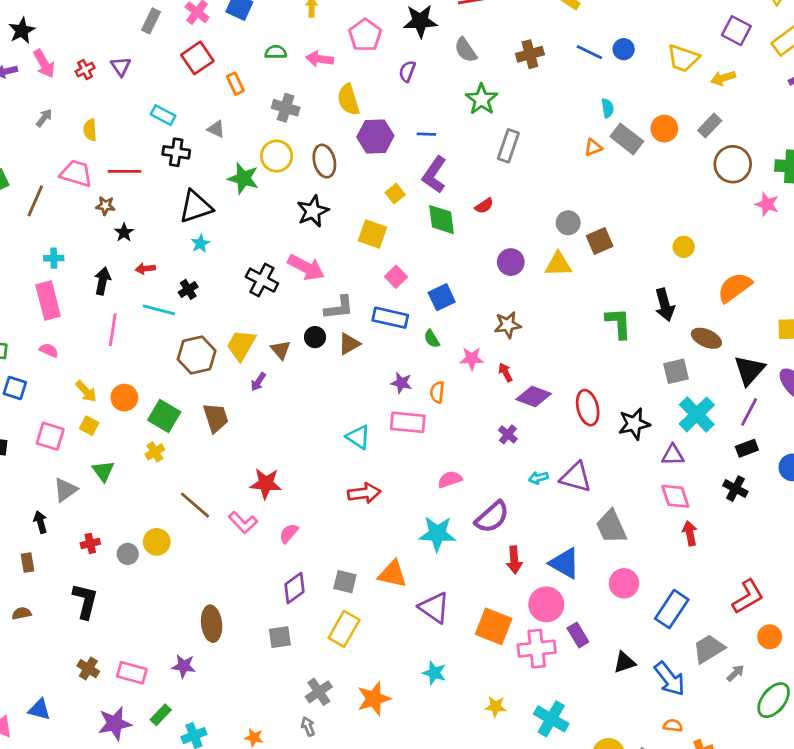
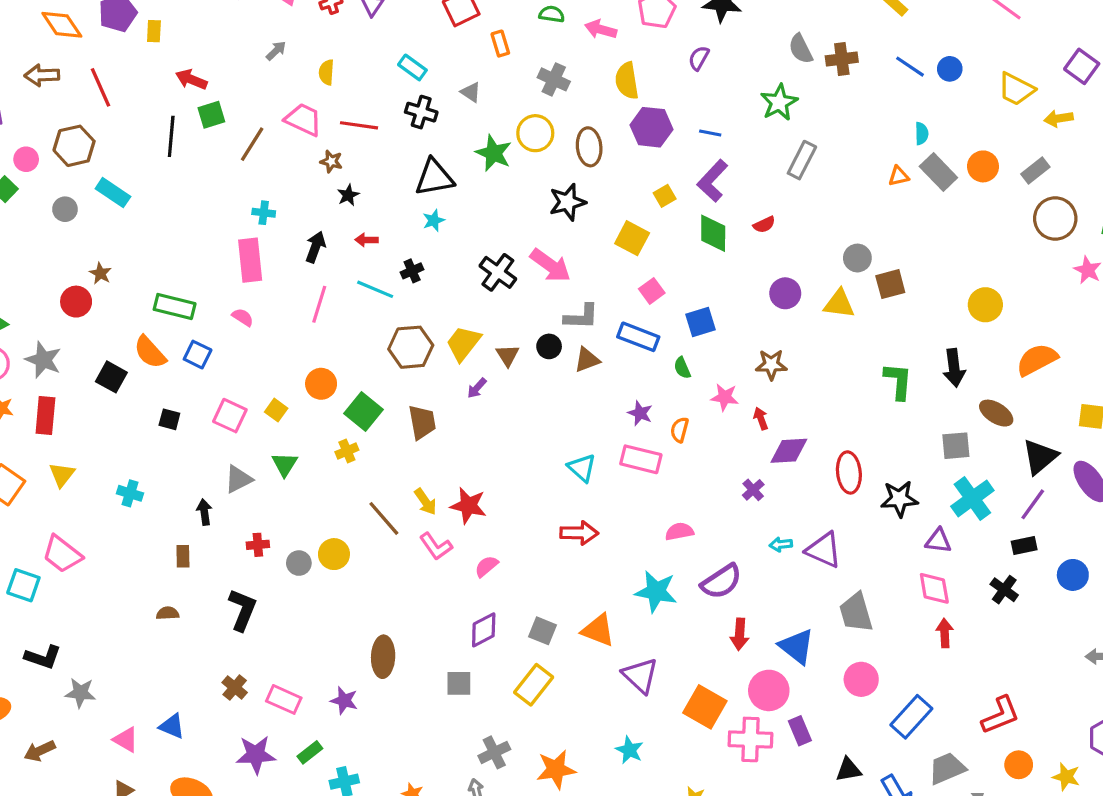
gray semicircle: (466, 50) -> (801, 49), moved
yellow circle: (684, 247) -> (985, 305), size x1.4
yellow arrow: (86, 391) -> (426, 502), moved
purple diamond: (534, 396) -> (789, 451), turned -32

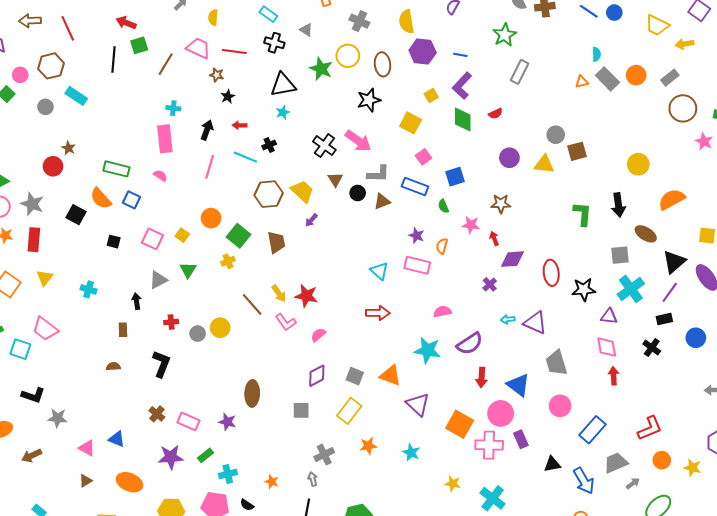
yellow trapezoid: (463, 343) -> (302, 191), turned 95
brown triangle: (508, 355) -> (335, 179), moved
orange star: (556, 769) -> (368, 446), moved, size x0.7

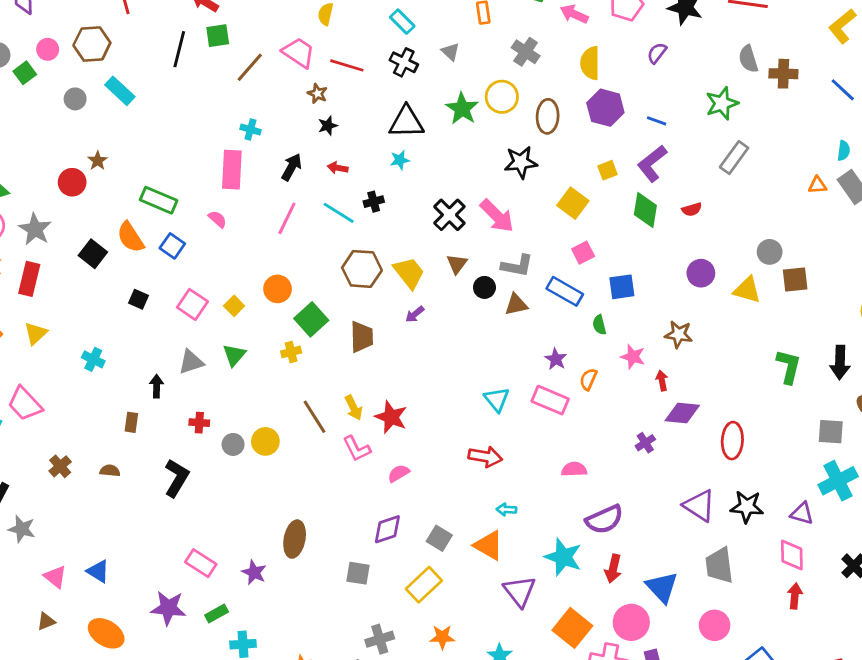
black star: (584, 289) -> (747, 507), moved
cyan arrow: (508, 319) -> (506, 510), moved
cyan star: (428, 350) -> (563, 557), moved
brown cross: (157, 414) -> (60, 466), moved

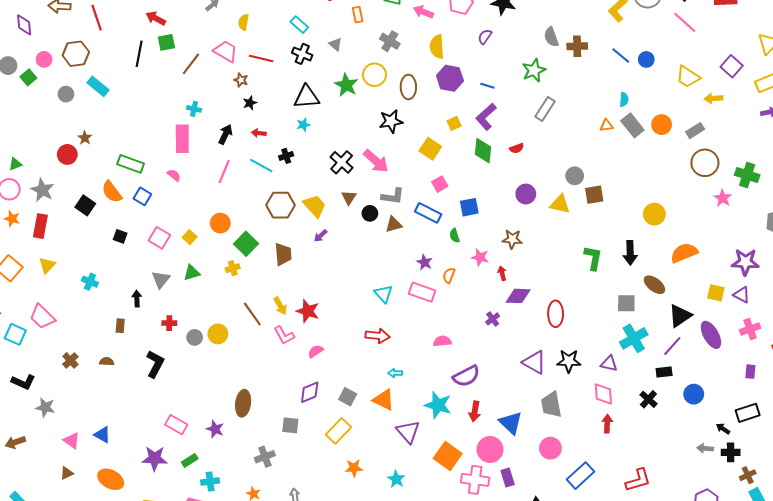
green triangle: (234, 355) -> (192, 273), turned 36
gray triangle: (191, 362) -> (161, 280), turned -30
gray cross: (380, 639) -> (265, 457), moved

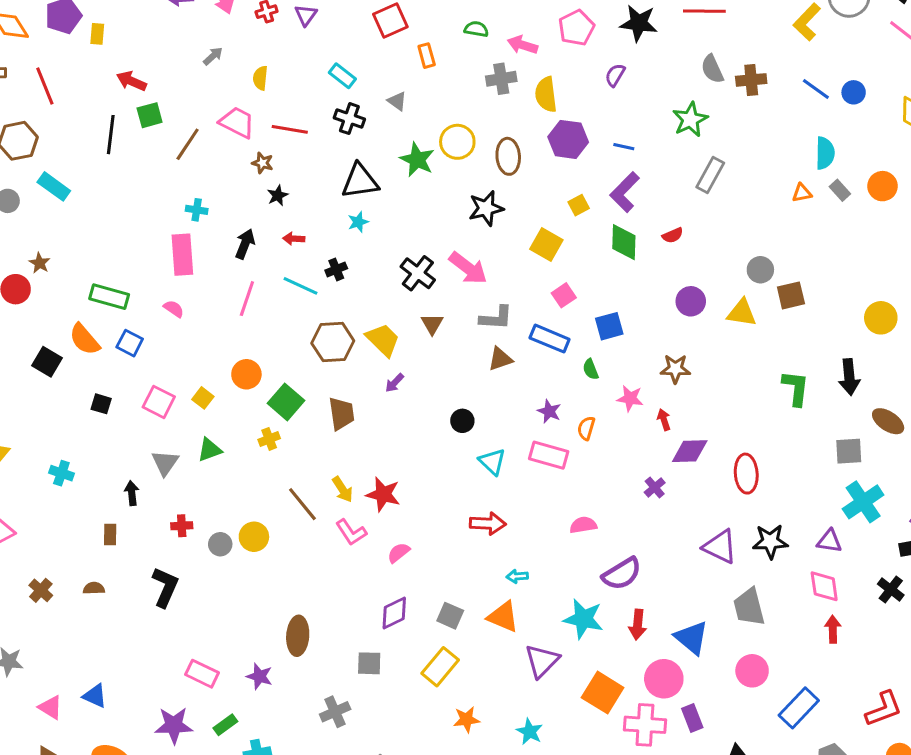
gray cross: (390, 41) -> (501, 79), moved, turned -36
cyan semicircle: (624, 99) -> (825, 153), size x1.5
gray rectangle: (632, 125) -> (840, 190), size x0.6
black circle: (370, 213) -> (462, 421), moved
purple triangle: (408, 432) -> (542, 661), turned 30

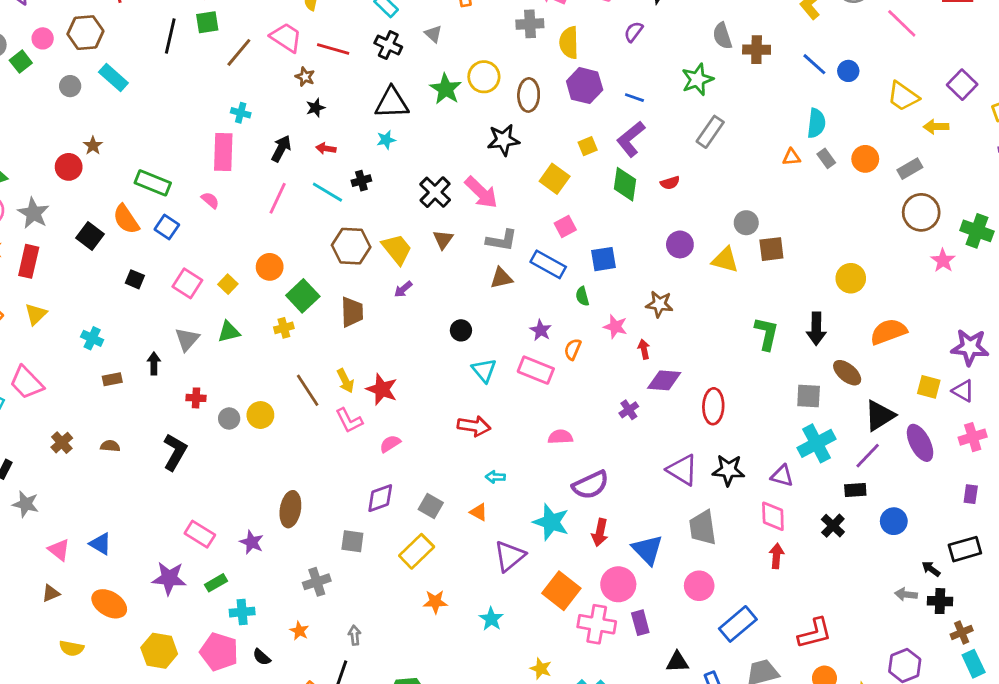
brown rectangle: (110, 534) -> (112, 379), moved, turned 72
orange triangle: (503, 617) -> (479, 512), size x0.6

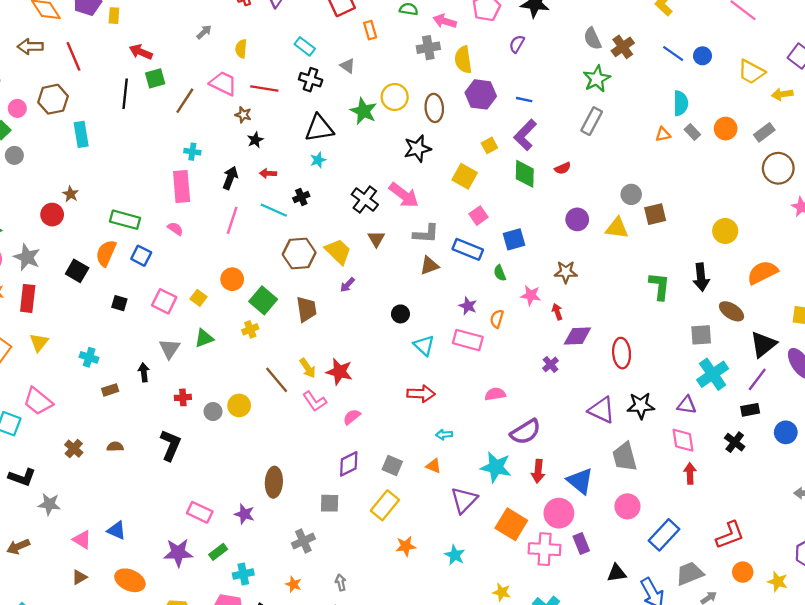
brown cross: (757, 50) -> (623, 47), turned -30
cyan rectangle: (113, 77) -> (81, 134), turned 45
green star: (697, 79) -> (597, 79), moved
gray circle: (70, 86) -> (14, 155), moved
orange semicircle: (126, 219) -> (106, 253), turned 64

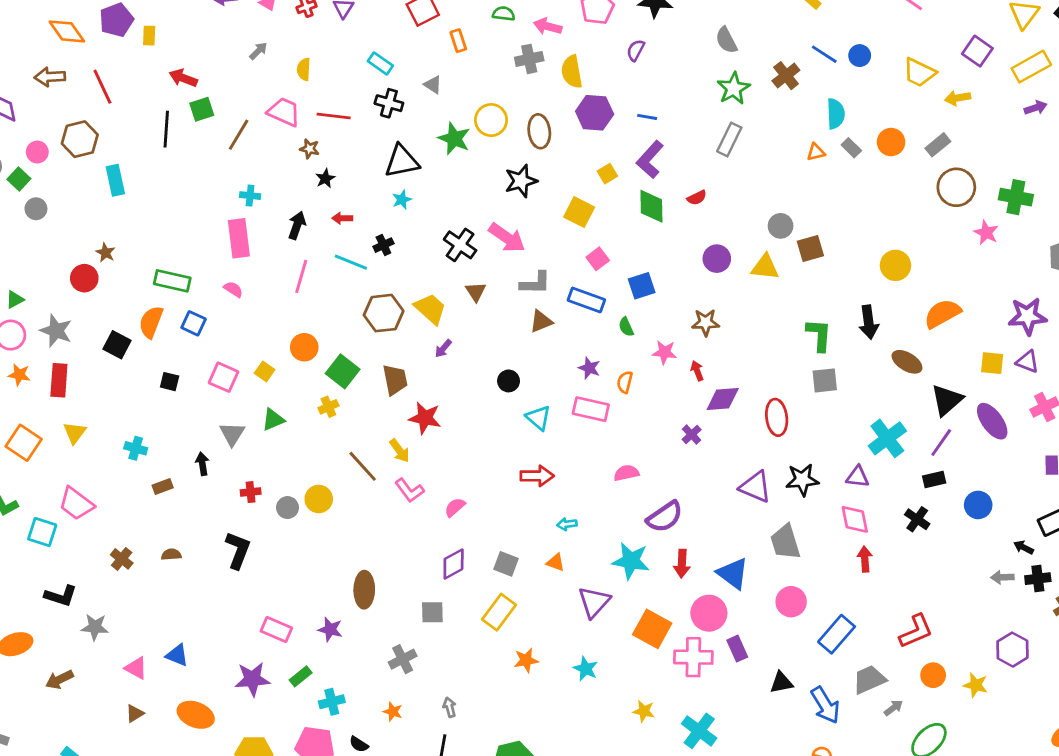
brown cross: (623, 47) -> (786, 76), moved
gray square: (701, 335) -> (825, 380), moved
red star: (339, 372) -> (425, 418), moved

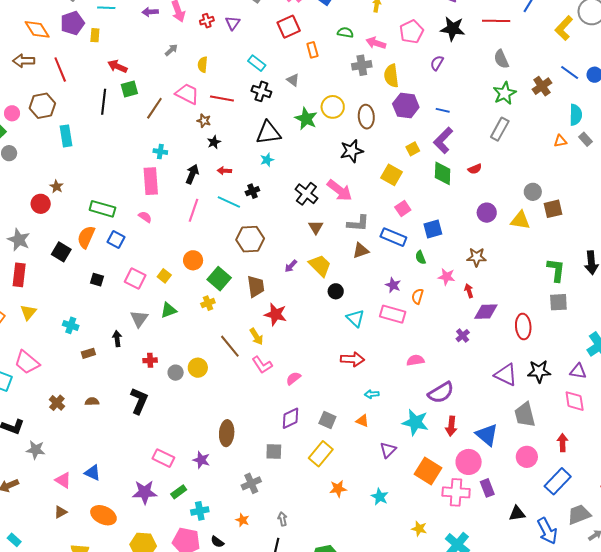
yellow trapezoid: (430, 309) -> (320, 265), moved
red arrow: (865, 559) -> (563, 443), moved
purple triangle: (594, 602) -> (388, 450), size x0.7

